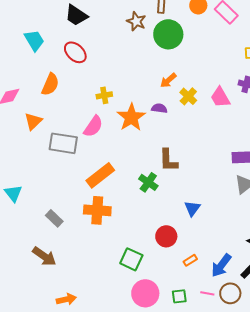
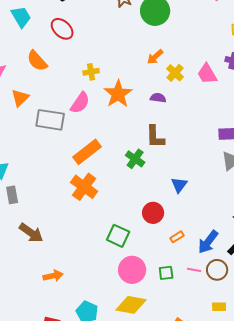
orange semicircle: (50, 84) -> (37, 61), turned 115
purple semicircle: (159, 108) -> (158, 98), moved
orange cross: (97, 210) -> (84, 187), turned 32
gray rectangle: (54, 218) -> (12, 195), moved, turned 36

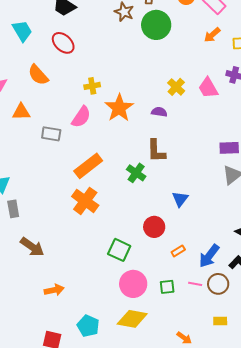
orange arrow: (155, 57) -> (212, 35), moved
orange triangle: (20, 98) -> (21, 112), turned 42
gray rectangle: (50, 120) -> (51, 134), size x0.7

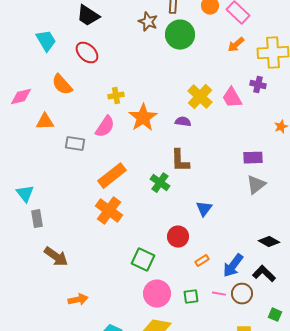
yellow cross: (176, 87) -> (200, 97), size x1.4

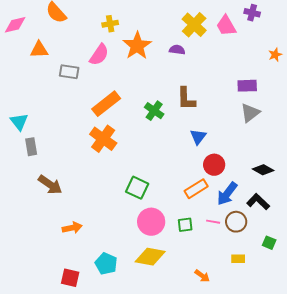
brown L-shape: (180, 161) -> (186, 99), moved
red circle: (178, 237) -> (214, 165), moved
orange rectangle: (202, 261) -> (196, 189), size x1.6

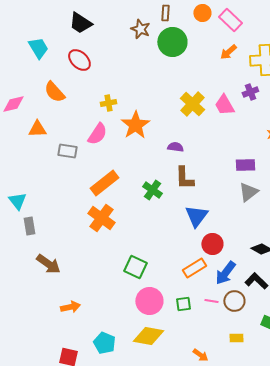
purple cross: (252, 13) -> (250, 92), turned -35
purple semicircle: (177, 50) -> (175, 147), moved
blue triangle: (198, 137) -> (196, 216), size x1.4

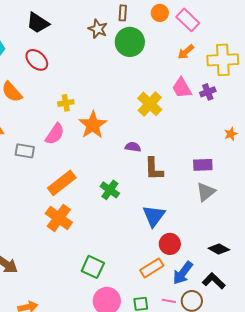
pink trapezoid: (224, 105) -> (182, 88), moved
brown L-shape: (184, 178) -> (154, 169), moved

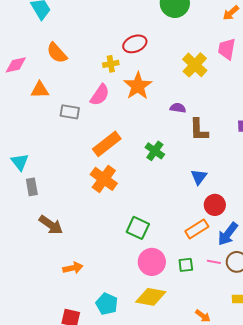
red ellipse: (37, 60) -> (135, 44), moved, turned -65
pink trapezoid: (182, 88) -> (227, 49), turned 40
blue triangle: (154, 216) -> (199, 177), size x0.7

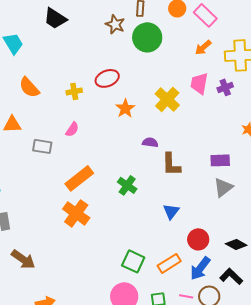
yellow cross: (111, 64) -> (74, 91), moved
orange star: (138, 86) -> (125, 108), moved, size x0.7
pink semicircle: (100, 95) -> (72, 129), size x0.7
red circle: (215, 205) -> (198, 239), moved
green square: (138, 228) -> (133, 261), moved

